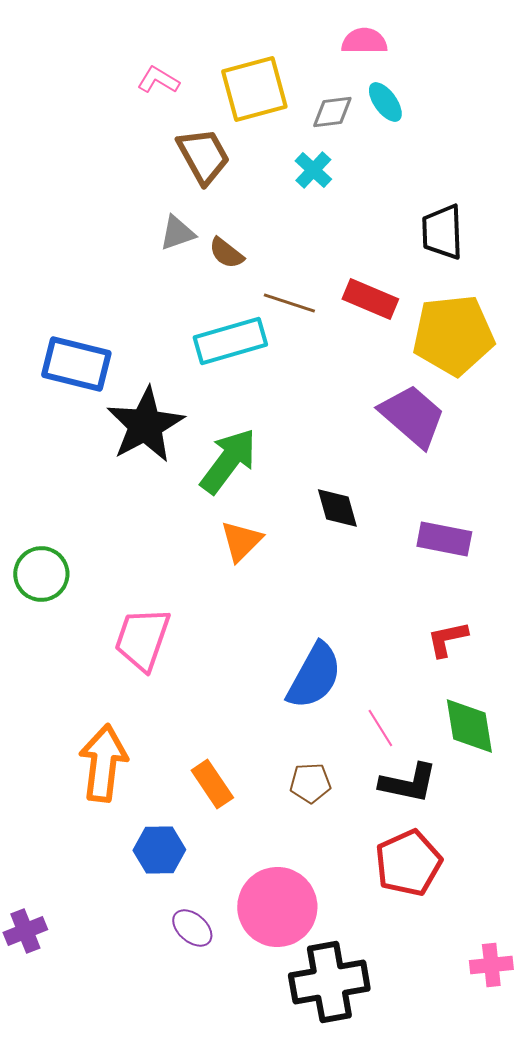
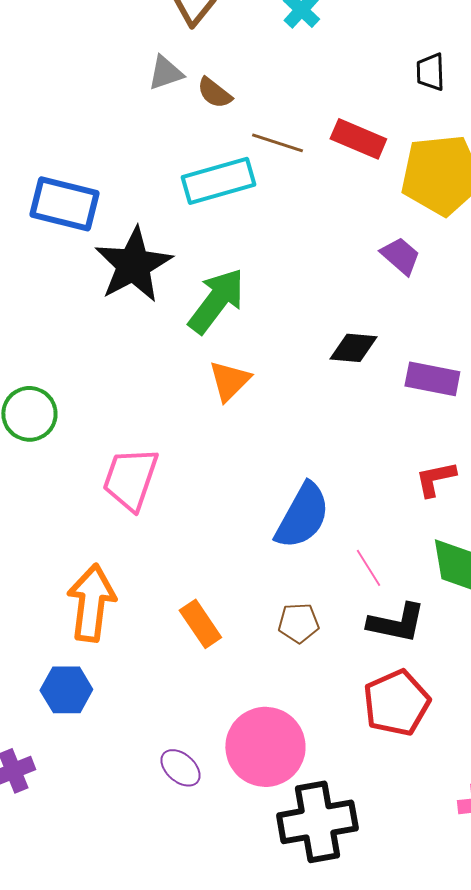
black trapezoid: (442, 232) -> (430, 72), size x0.7
purple trapezoid: (412, 416) -> (400, 256), size x0.6
black diamond: (337, 508) -> (353, 348), moved, turned -69
blue hexagon: (159, 850) -> (66, 690), moved

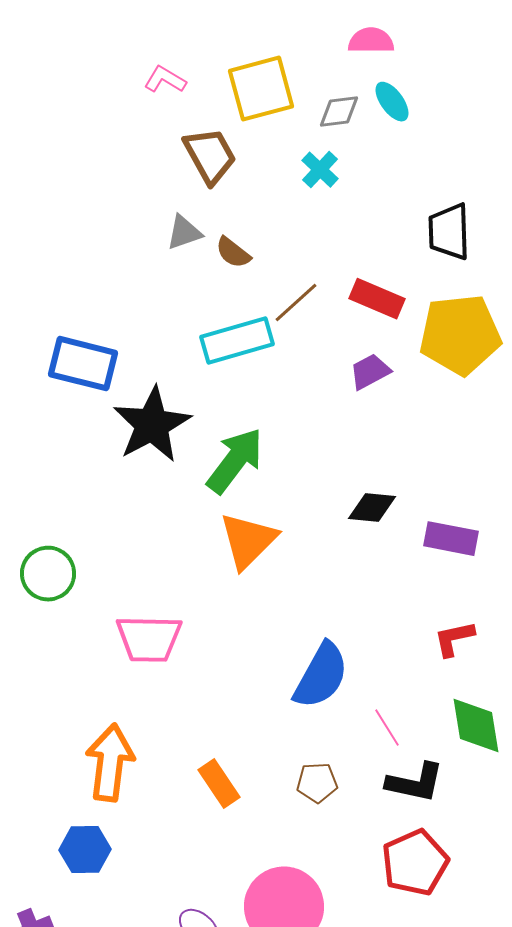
black trapezoid: (430, 72) -> (449, 232), size x1.5
brown line: (277, 143) -> (296, 303), turned -60
purple trapezoid: (400, 256) -> (370, 372), moved, turned -69
orange triangle: (229, 381) -> (248, 541), size x1.4
pink trapezoid: (130, 479) -> (149, 639), turned -108

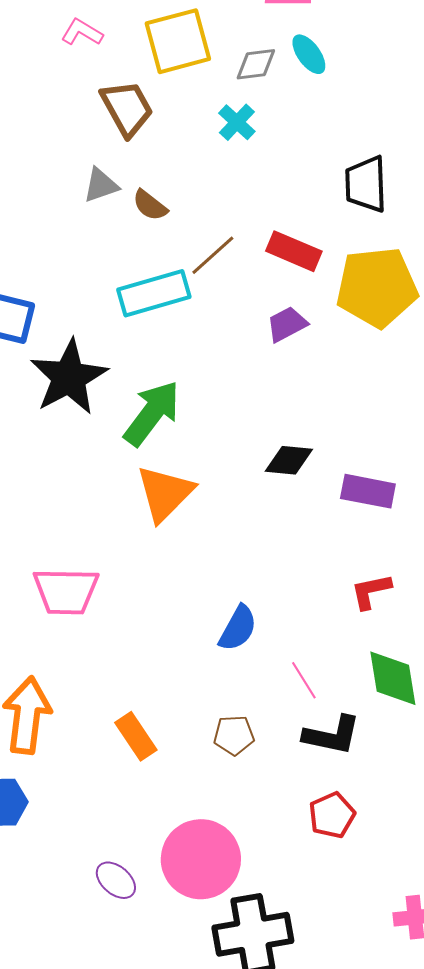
blue semicircle: (321, 676) -> (238, 628), size x0.7
red pentagon: (415, 863) -> (332, 815), size x0.7

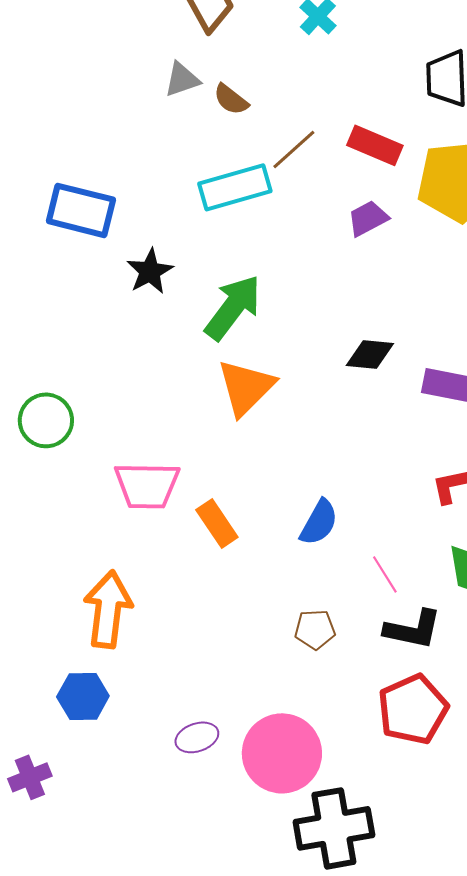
black star: (69, 377) -> (150, 271), size x0.6
orange rectangle: (136, 736) -> (217, 523), moved
red pentagon: (332, 815) -> (413, 709), size x1.5
purple ellipse: (116, 880) -> (197, 737), moved, turned -60

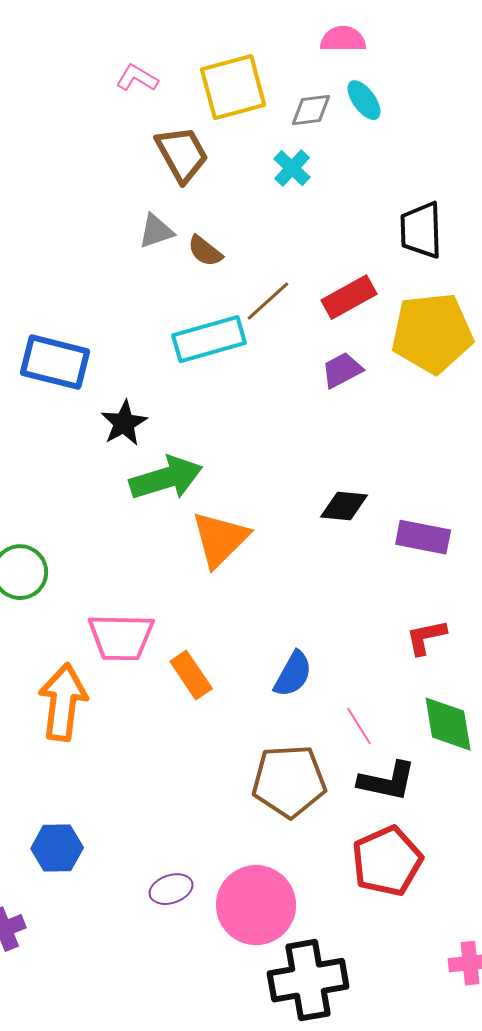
red rectangle: (375, 145) -> (349, 297), turned -52
green arrow: (233, 307) -> (166, 478), moved, turned 36
orange arrow: (108, 609) -> (63, 702), moved
brown pentagon: (315, 629) -> (289, 781), size x1.8

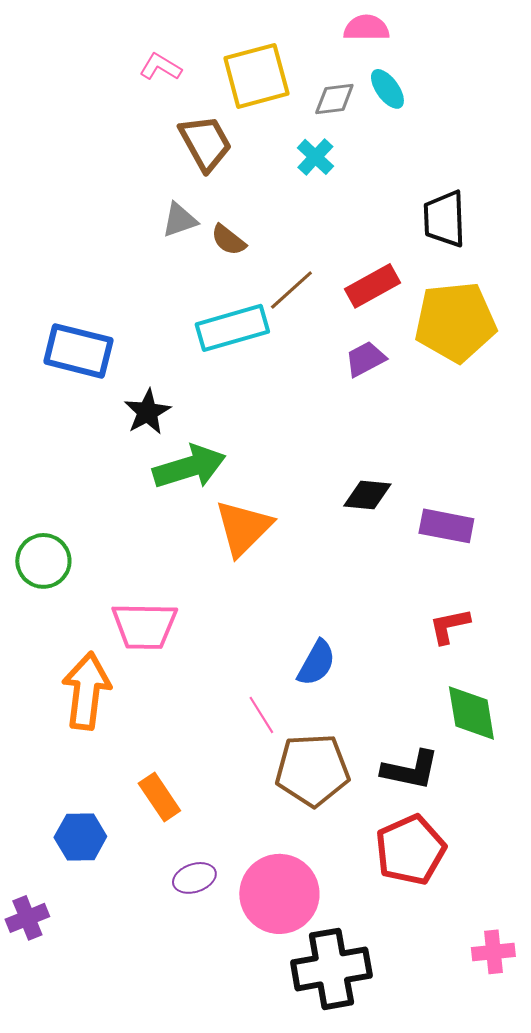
orange rectangle: (191, 675) -> (159, 797), moved
pink line: (359, 726) -> (261, 715), moved

